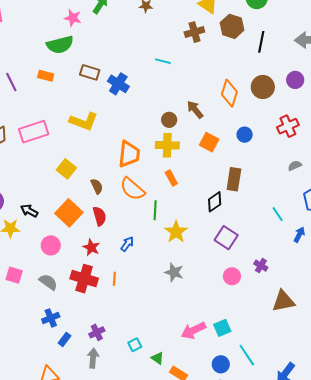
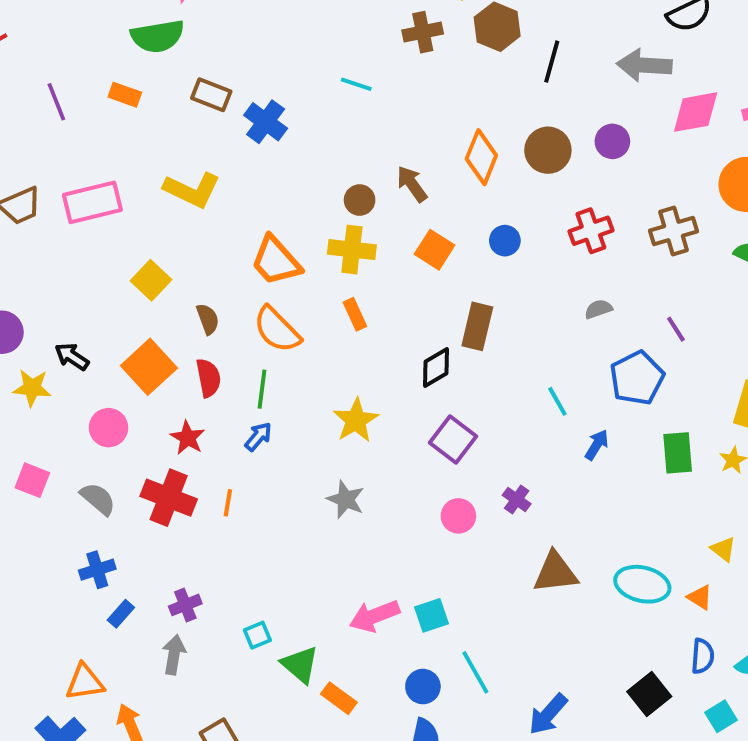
orange trapezoid: (129, 154) -> (276, 261), turned 128
green line: (155, 210) -> (262, 389), moved
green triangle: (158, 358) -> (300, 665), size x1.5

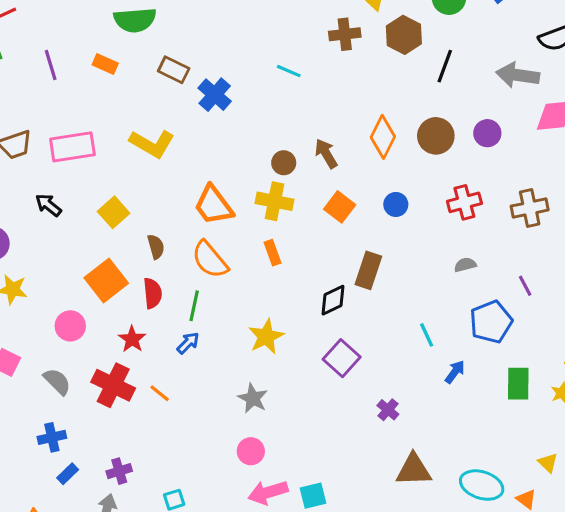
black arrow: (72, 357) -> (48, 205), moved
orange line: (228, 503) -> (160, 393), turned -65
pink circle: (458, 516) -> (251, 451), moved

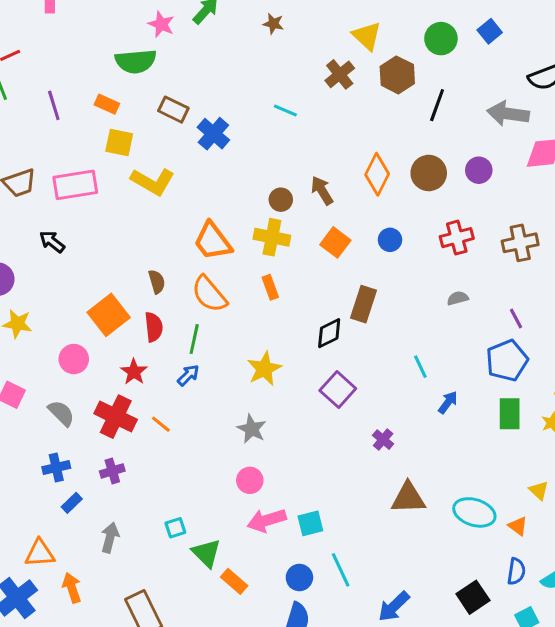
brown cross: (345, 34) -> (340, 74), turned -32
yellow square: (114, 212) -> (119, 142), moved, turned -36
blue pentagon: (491, 322) -> (507, 361), moved
purple cross: (119, 471) -> (112, 471), moved

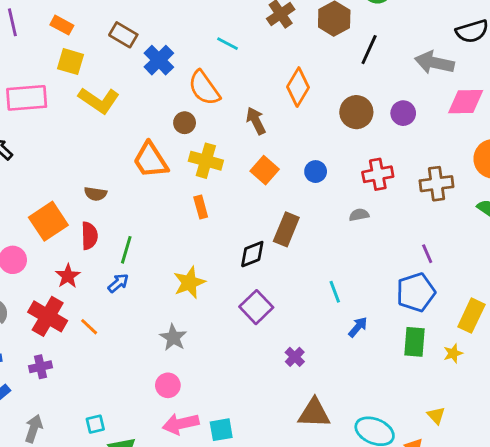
orange diamond: (377, 174) -> (298, 87), moved
brown circle: (281, 200) -> (185, 123), moved
brown semicircle: (157, 282) -> (96, 194), turned 110
orange semicircle: (209, 294) -> (204, 88), moved
gray semicircle: (458, 298) -> (359, 215), moved

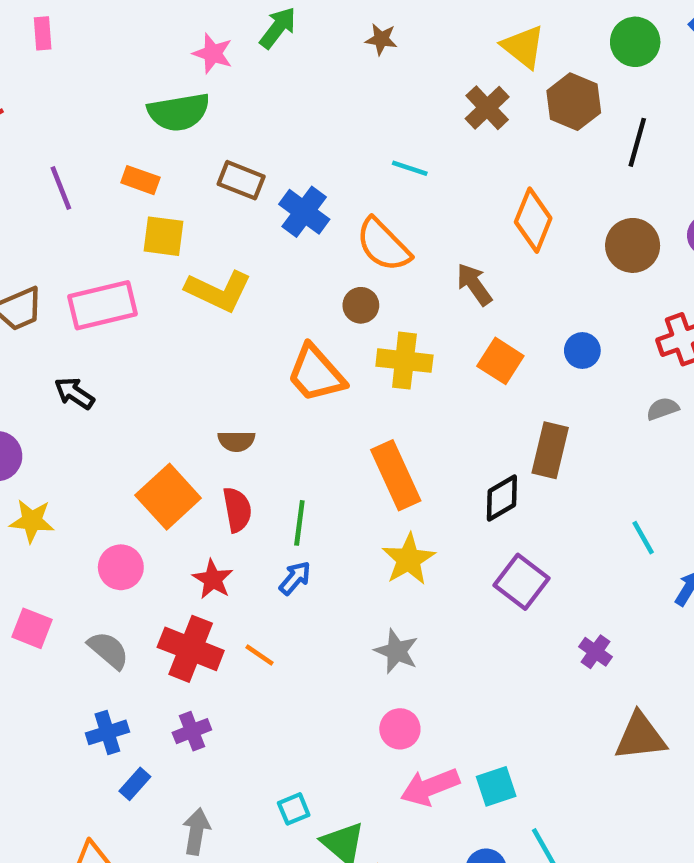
orange rectangle: (201, 207) -> (396, 475), moved, size x1.8

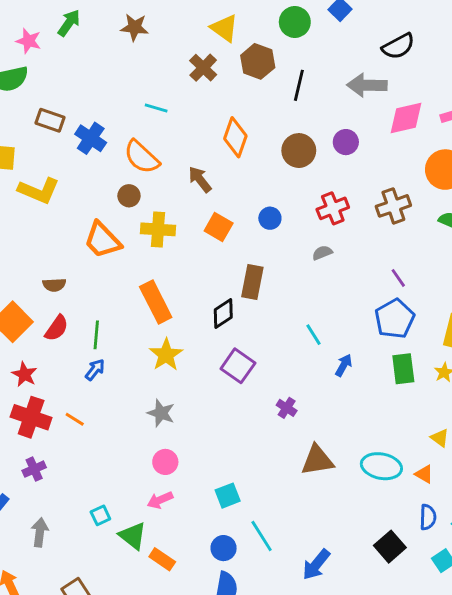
brown star: (381, 39) -> (135, 27), size x1.4
red semicircle: (237, 510) -> (57, 328), turned 48
red star: (213, 579) -> (24, 374), moved
pink arrow: (430, 787) -> (160, 500), moved, size x0.7

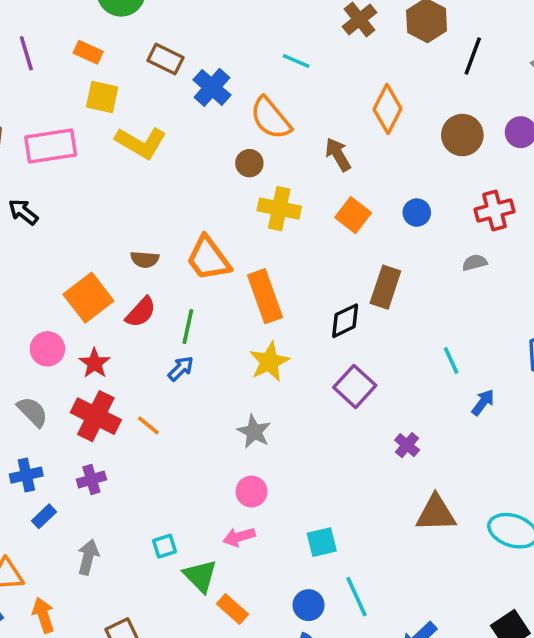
orange trapezoid: (102, 240) -> (208, 259), moved

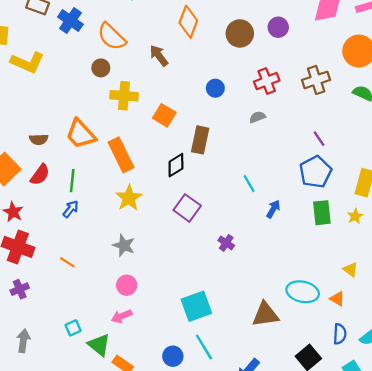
orange square: (353, 215) -> (164, 115), moved
orange line: (148, 425) -> (67, 262), moved
brown triangle: (436, 513) -> (265, 314), moved
cyan square: (322, 542) -> (196, 306), moved, size x1.5

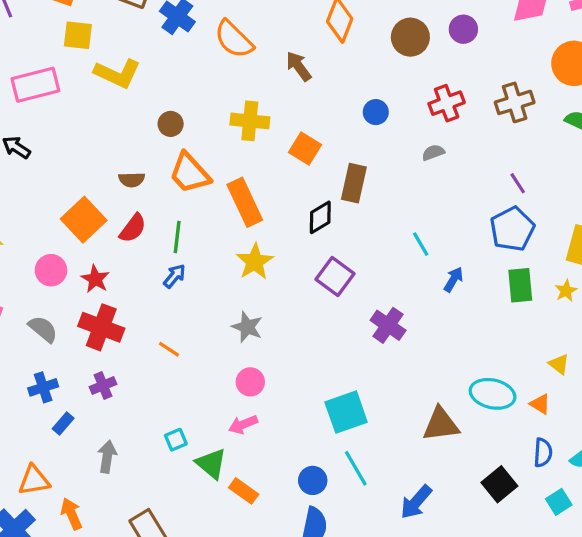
brown circle: (101, 68) -> (171, 124), moved
purple cross: (226, 243) -> (388, 325), size x1.5

